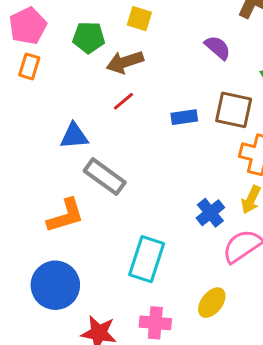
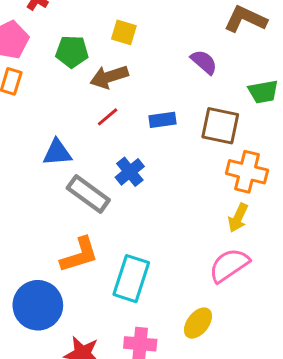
blue rectangle: (184, 117) -> (162, 120), moved
blue cross: (210, 213) -> (130, 172), moved
orange L-shape: (65, 216) -> (79, 255), moved

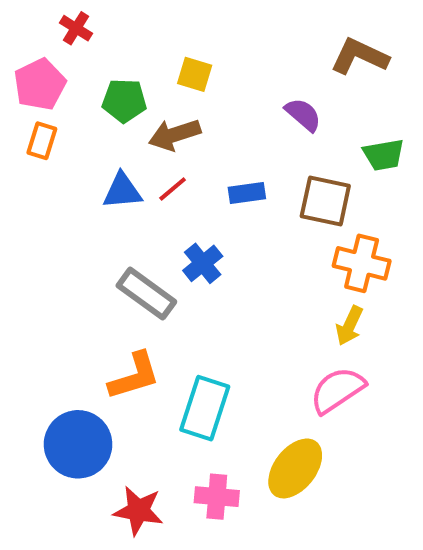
blue triangle: (57, 152) -> (122, 191), moved
yellow ellipse: (198, 323) -> (295, 468), size x1.4

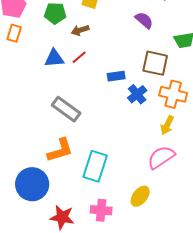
brown arrow: (175, 135) -> (80, 30), size x0.7
blue rectangle: (247, 193) -> (116, 76), moved
blue cross: (203, 263) -> (137, 94), moved
yellow ellipse: (295, 468) -> (140, 196), size x0.7

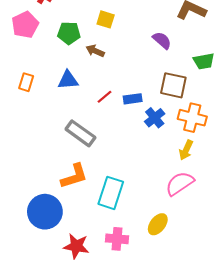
brown arrow: (80, 30) -> (95, 51), turned 42
orange rectangle: (14, 33) -> (26, 82), moved
red line: (79, 57) -> (104, 97), moved

